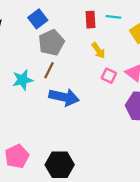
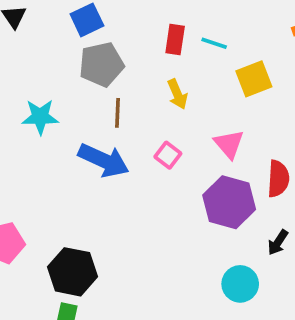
brown line: (49, 70) -> (117, 113), moved, turned -35
pink square: (109, 76) -> (168, 155), moved

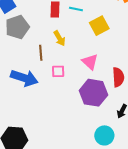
brown line: (117, 113) -> (41, 53), moved
pink square: (168, 155) -> (58, 71), turned -32

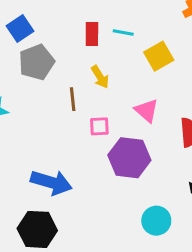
blue arrow: (24, 78) -> (51, 182), moved
purple hexagon: (94, 93) -> (129, 158), moved
cyan circle: (104, 135) -> (156, 221), moved

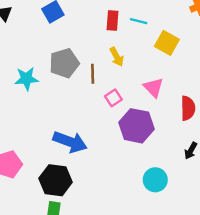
yellow square: (159, 56) -> (167, 43), turned -35
gray pentagon: (37, 62) -> (64, 63), moved
pink square: (99, 126) -> (113, 98), turned -35

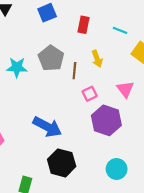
red rectangle: (112, 21) -> (84, 25), moved
gray pentagon: (64, 63) -> (51, 58), turned -30
black hexagon: (56, 180) -> (62, 163), moved

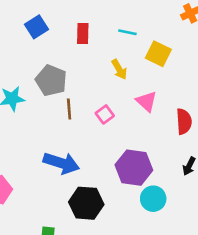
yellow arrow: (97, 59) -> (119, 69), moved
brown line: (74, 71) -> (69, 109), moved
purple hexagon: (106, 120) -> (134, 168), moved

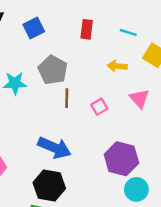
blue square: (37, 27) -> (34, 28), moved
yellow arrow: (119, 69) -> (117, 66), turned 120
black hexagon: (86, 203) -> (49, 185), moved

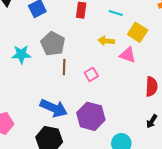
pink triangle: (139, 99) -> (128, 55), moved, turned -30
purple hexagon: (121, 159) -> (91, 116), moved

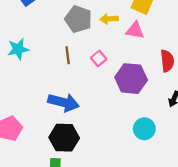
gray pentagon: (53, 44) -> (78, 19), moved
purple hexagon: (91, 116) -> (131, 79), moved

